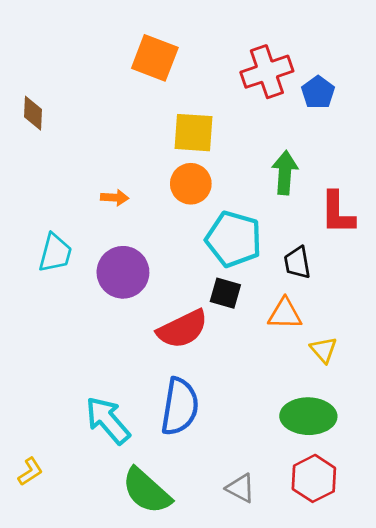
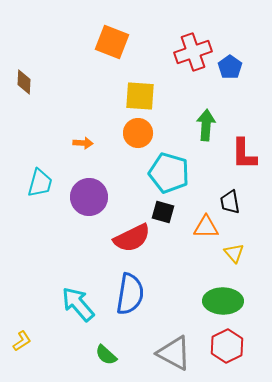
black trapezoid: (297, 263) -> (230, 202), moved
gray triangle: (241, 488) -> (174, 353), size x1.6
green semicircle: (146, 491) -> (106, 355), size x0.6

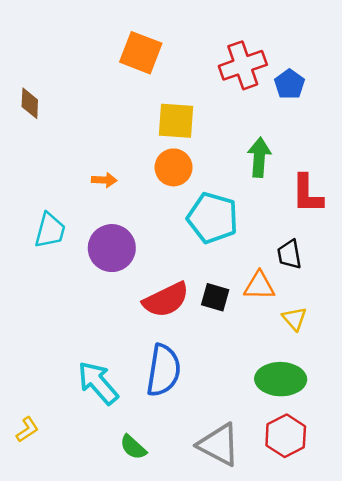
black square: (163, 212) -> (215, 297), moved

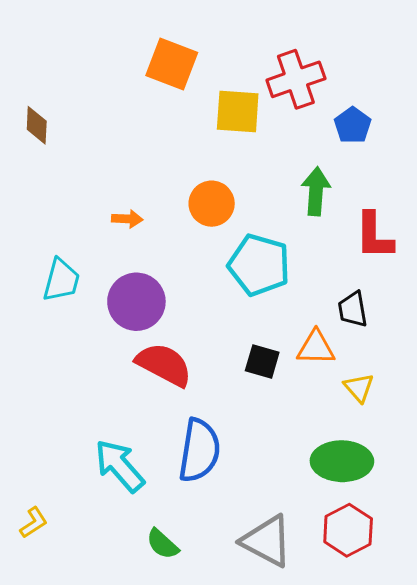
blue pentagon: (289, 84) -> (353, 125), moved
yellow square: (176, 121) -> (238, 112), moved
red semicircle: (166, 300) -> (164, 365), moved, turned -126

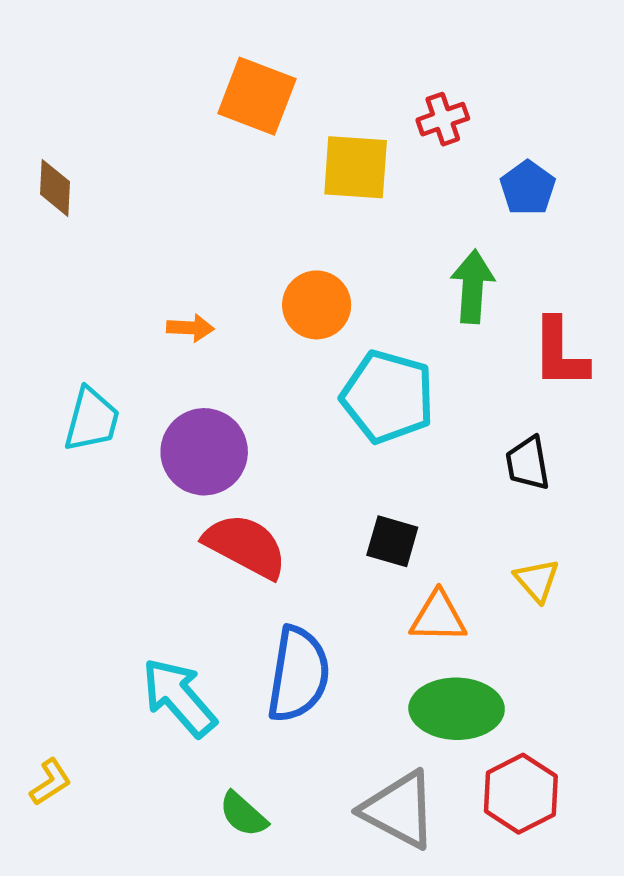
red cross: (296, 79) -> (443, 119), size x0.6
orange triangle: (316, 348) -> (438, 617), moved
green ellipse: (342, 461) -> (457, 709), moved

